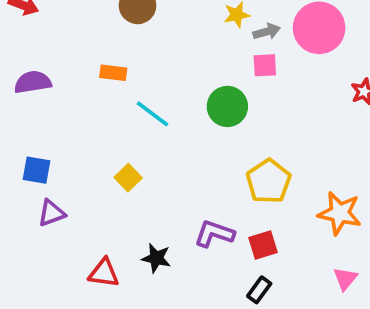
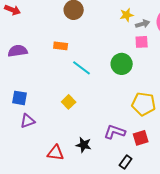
yellow pentagon: (269, 181) -> (144, 104), turned -30
black rectangle: (259, 290) -> (126, 162), moved

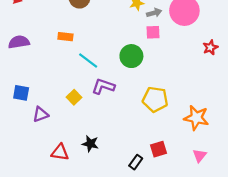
purple triangle: (28, 121) -> (41, 114), moved
purple L-shape: (115, 132) -> (103, 86), moved
red square: (141, 138) -> (158, 149), moved

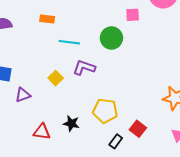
cyan line: (88, 60) -> (69, 42), turned -30
yellow pentagon: (155, 99) -> (105, 111), moved
red square: (158, 149) -> (138, 129), turned -35

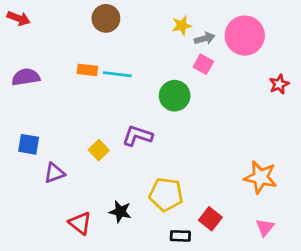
pink square: (133, 15) -> (203, 64), turned 32
cyan line: (69, 42) -> (117, 74), moved
red triangle: (42, 132) -> (80, 223), turned 30
black rectangle: (116, 141) -> (180, 236), turned 56

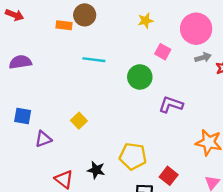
gray arrow: (205, 38) -> (203, 57), moved
orange rectangle: (87, 70) -> (64, 25), moved
purple L-shape: (137, 136) -> (171, 105), moved

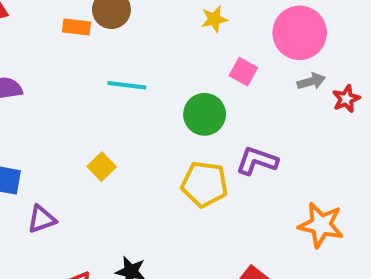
yellow square: (79, 121) -> (102, 167), moved
yellow pentagon: (133, 156) -> (205, 184), moved

